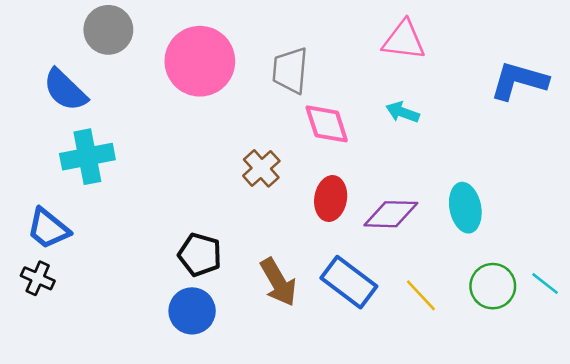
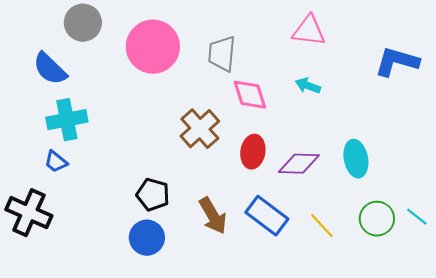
brown cross: (261, 168) -> (200, 129), size x1.4
blue trapezoid: (48, 229) -> (56, 162), moved, size x0.7
black cross: (38, 278) -> (29, 213), size x1.8

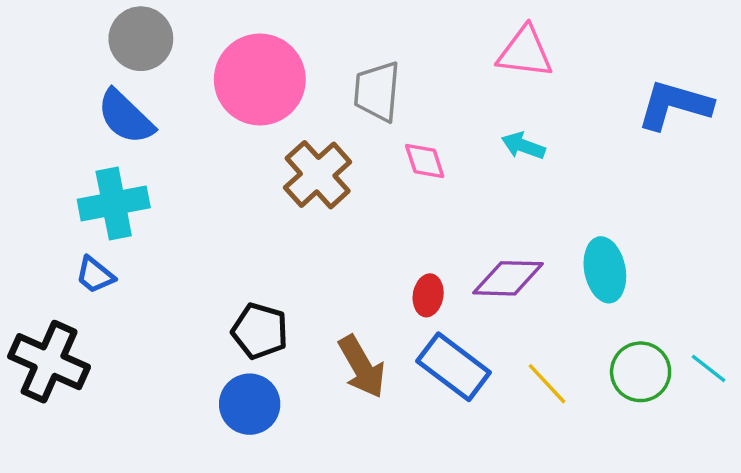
blue semicircle: (50, 69) -> (126, 117), moved
pink diamond: (250, 95) -> (425, 161), size x0.7
brown cross: (200, 129) -> (318, 175), moved
red ellipse: (253, 152) -> (428, 295), moved, size x0.7

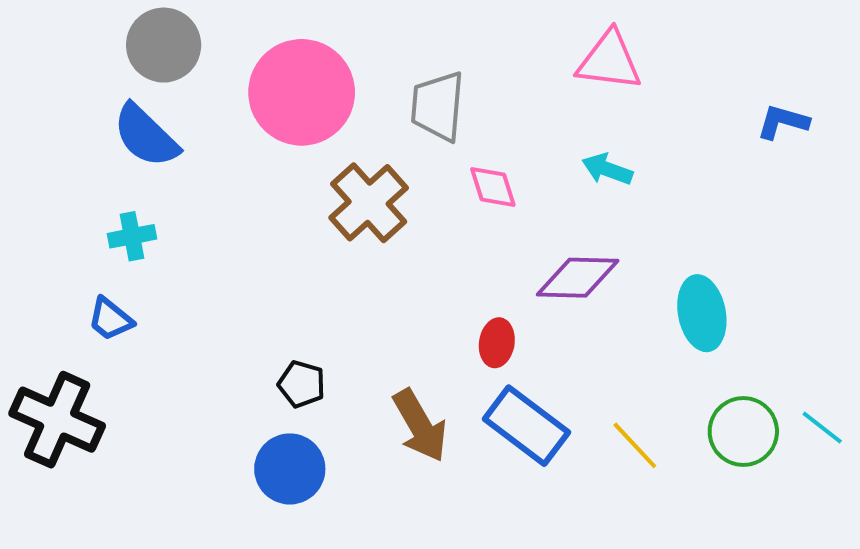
blue L-shape: (675, 105) -> (783, 122), size x0.6
cyan cross: (114, 204) -> (132, 236), size x0.6
purple diamond: (508, 278) -> (578, 278), moved
black pentagon: (260, 331) -> (302, 384), size x0.7

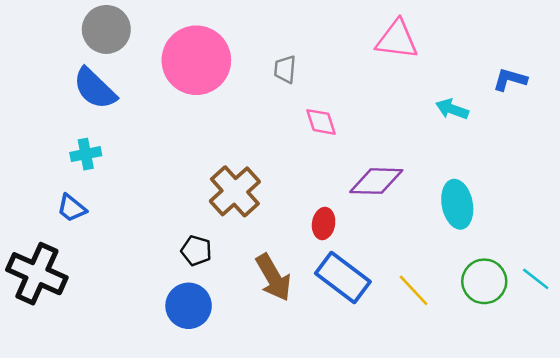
gray trapezoid: (438, 106) -> (285, 69), size x0.6
cyan arrow: (607, 169) -> (452, 109), moved
brown cross: (369, 203) -> (235, 191), moved

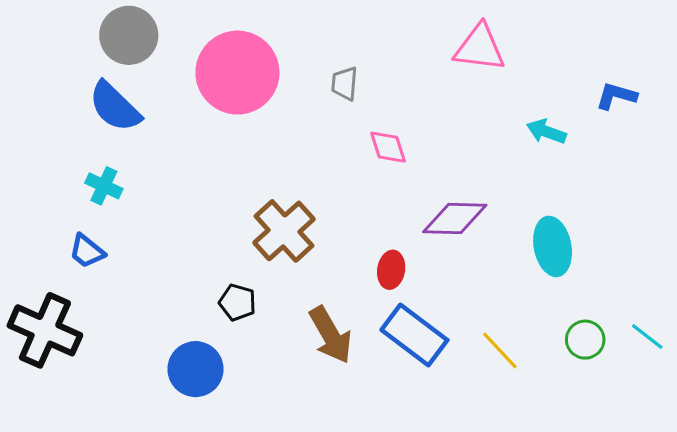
cyan cross: (86, 154) -> (104, 186), turned 36
green circle: (484, 281) -> (585, 340), size x0.7
blue circle: (189, 306) -> (196, 369), moved

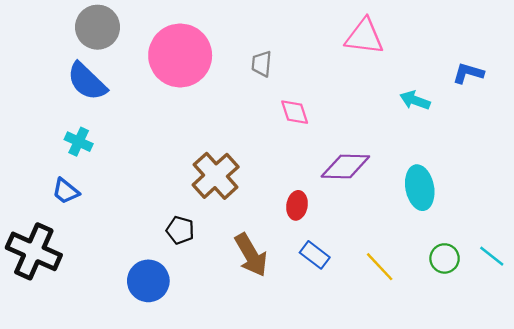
blue rectangle: (414, 335) -> (315, 255), size x0.6

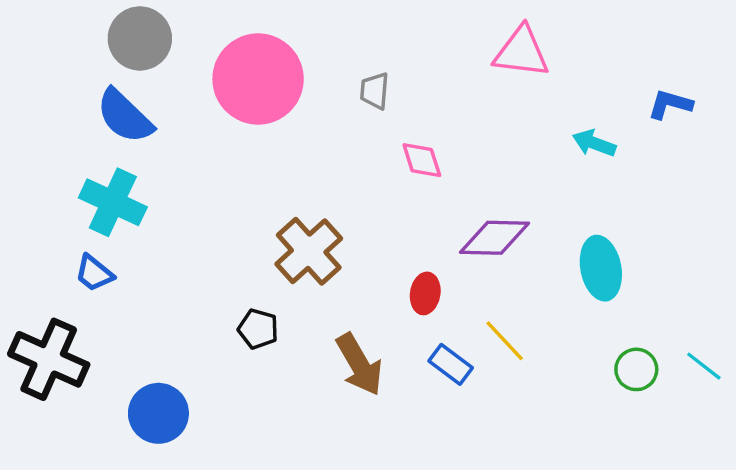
cyan cross: (79, 142) -> (113, 202), size x1.6
yellow line: (380, 267) -> (505, 341), moved
blue circle: (148, 281) -> (158, 413), moved

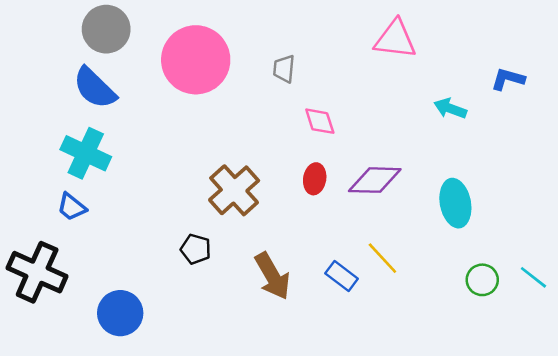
red ellipse: (425, 293) -> (315, 179), moved

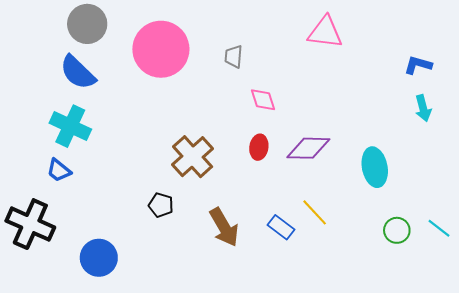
cyan arrow: (450, 108) -> (423, 108), moved, turned -125

